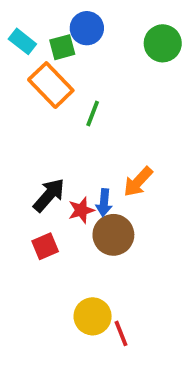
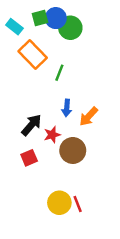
green circle: (163, 43) -> (70, 28), moved
green square: (62, 47) -> (40, 18), moved
blue arrow: (104, 203) -> (67, 108), moved
red line: (121, 333) -> (78, 204), moved

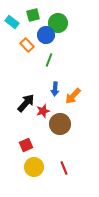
blue circle: (56, 18) -> (46, 35), moved
orange rectangle: (33, 54) -> (27, 45), size x0.6
red square: (29, 158) -> (26, 145), moved
yellow circle: (59, 203) -> (34, 167), moved

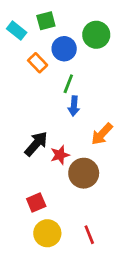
green circle: (58, 23) -> (96, 35), moved
blue arrow: (55, 89) -> (74, 106), moved

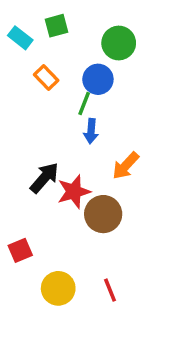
blue circle: (64, 49) -> (98, 79), moved
red star: (60, 155) -> (74, 192), size x1.4
red square: (36, 203) -> (20, 250), moved

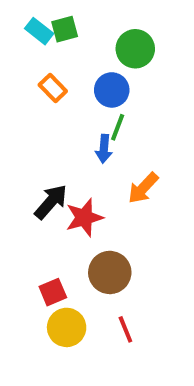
cyan rectangle: (20, 38) -> (39, 31), moved
green line: (84, 103) -> (118, 127), moved
brown circle: (103, 214) -> (110, 272), moved
red square: (20, 250) -> (53, 292), moved

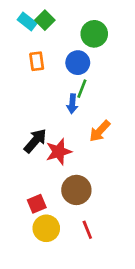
green square: (65, 29) -> (45, 20), turned -30
orange rectangle: (53, 88) -> (37, 61), turned 36

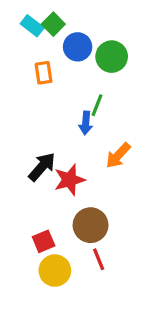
green circle: (94, 34) -> (112, 57), moved
blue circle: (78, 63) -> (78, 47), moved
red line: (87, 230) -> (99, 259), moved

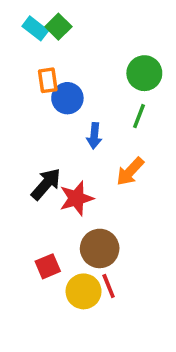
blue circle: (78, 47) -> (67, 98), moved
green circle: (112, 57) -> (144, 73), moved
green line: (97, 105) -> (139, 116), moved
yellow circle: (55, 271) -> (84, 291), moved

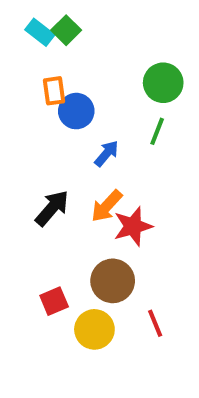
blue arrow: (94, 136) -> (107, 154), turned -145
orange arrow: (130, 172) -> (107, 206), moved
red star: (76, 198) -> (133, 226), moved
red line: (109, 286) -> (155, 323), moved

